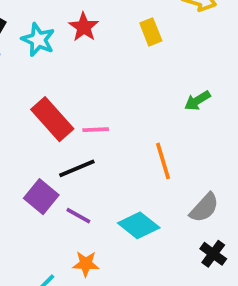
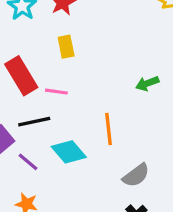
yellow rectangle: (151, 32) -> (66, 47), moved
cyan diamond: (139, 225) -> (69, 152), moved

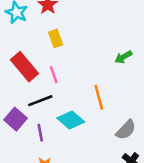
pink line: (56, 92) -> (54, 75), turned 72
purple line: (28, 162) -> (40, 133), turned 48

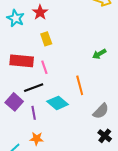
red rectangle: (24, 67) -> (22, 61), turned -45

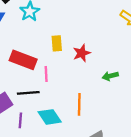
red star: (40, 12) -> (82, 53), moved

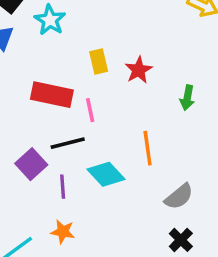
green arrow: (110, 76) -> (187, 98), turned -56

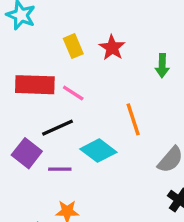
pink line: (90, 110) -> (73, 93), turned -35
purple line: (63, 187) -> (60, 169), turned -75

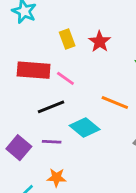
orange line: (133, 119) -> (115, 102), turned -52
purple square: (27, 153) -> (19, 148), moved

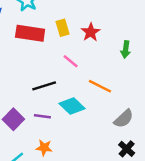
red rectangle: (34, 70) -> (30, 33), moved
pink line: (65, 78) -> (71, 61), moved

